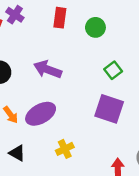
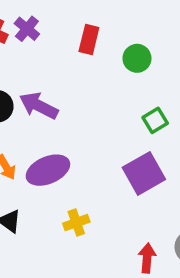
purple arrow: (48, 69) -> (39, 106), moved
purple square: (109, 109) -> (144, 173), turned 36

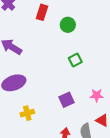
purple square: (144, 173) -> (67, 100), moved, size x0.7

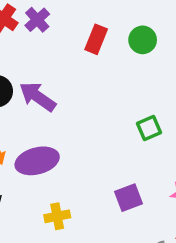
green circle: (68, 25) -> (143, 40), moved

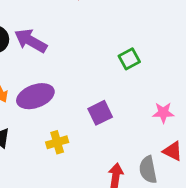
purple square: (129, 198) -> (100, 113), moved

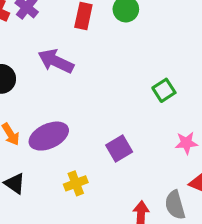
purple arrow: (31, 41) -> (56, 61), moved
green square: (129, 59) -> (164, 90), moved

